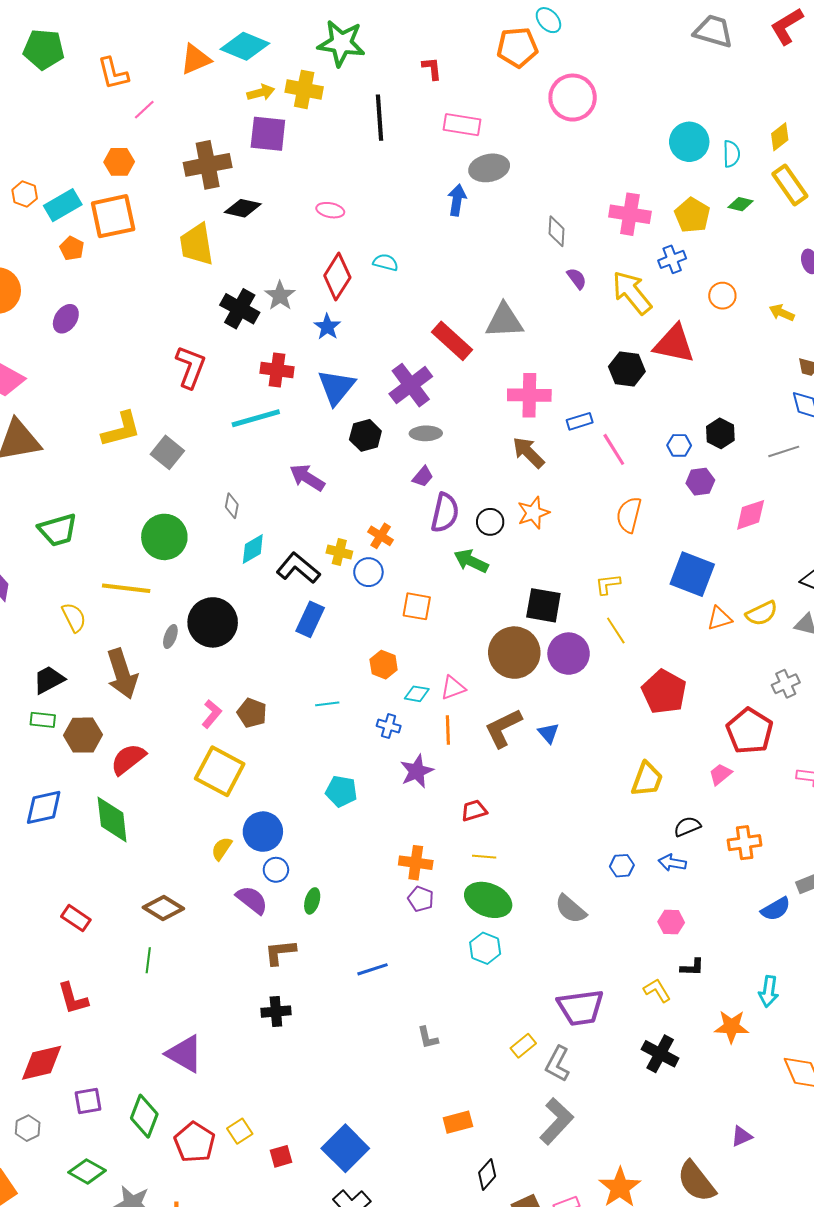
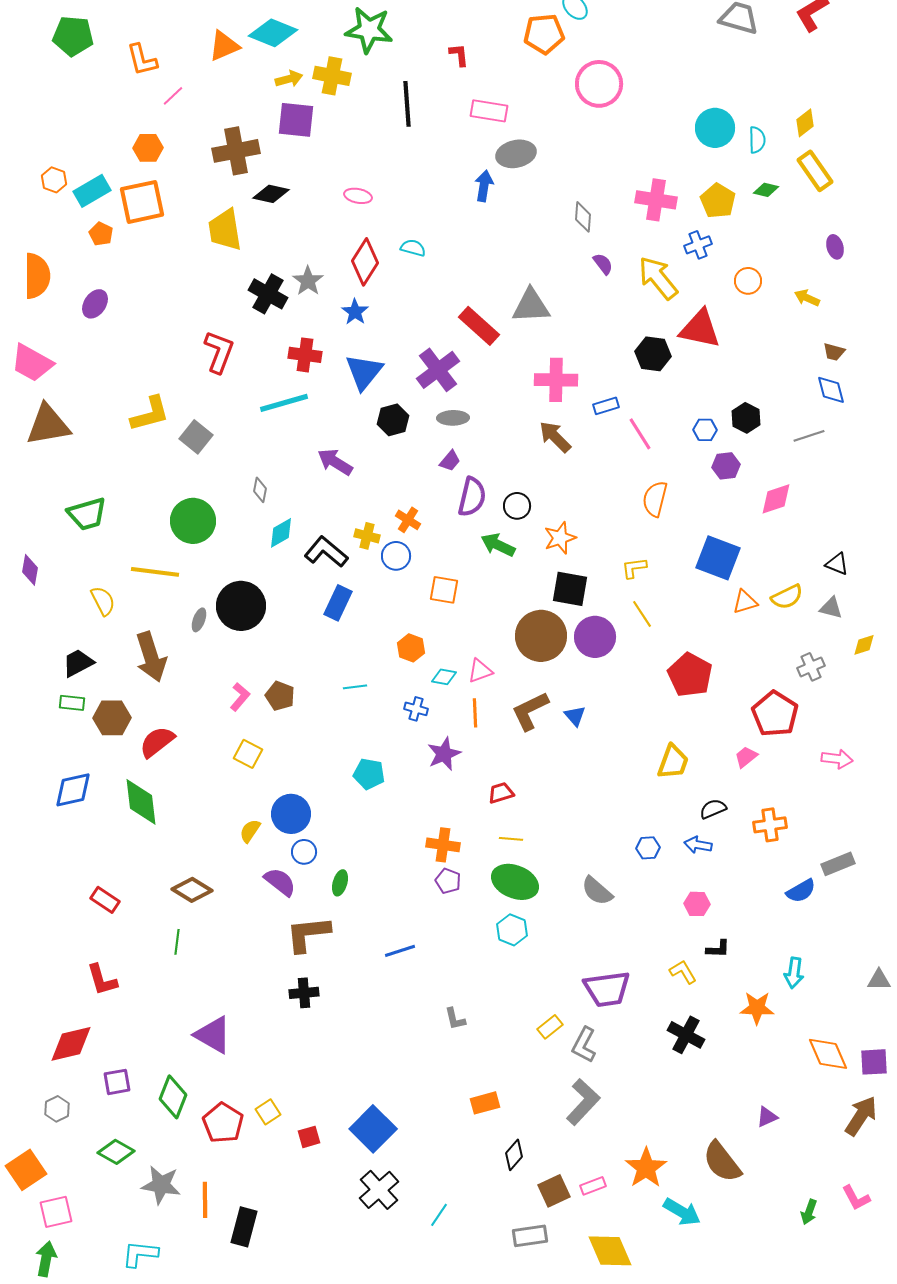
orange star: (533, 513) -> (560, 538), moved
yellow square: (220, 771) -> (248, 754), size x0.6
brown L-shape: (280, 952) -> (308, 934), size x1.4

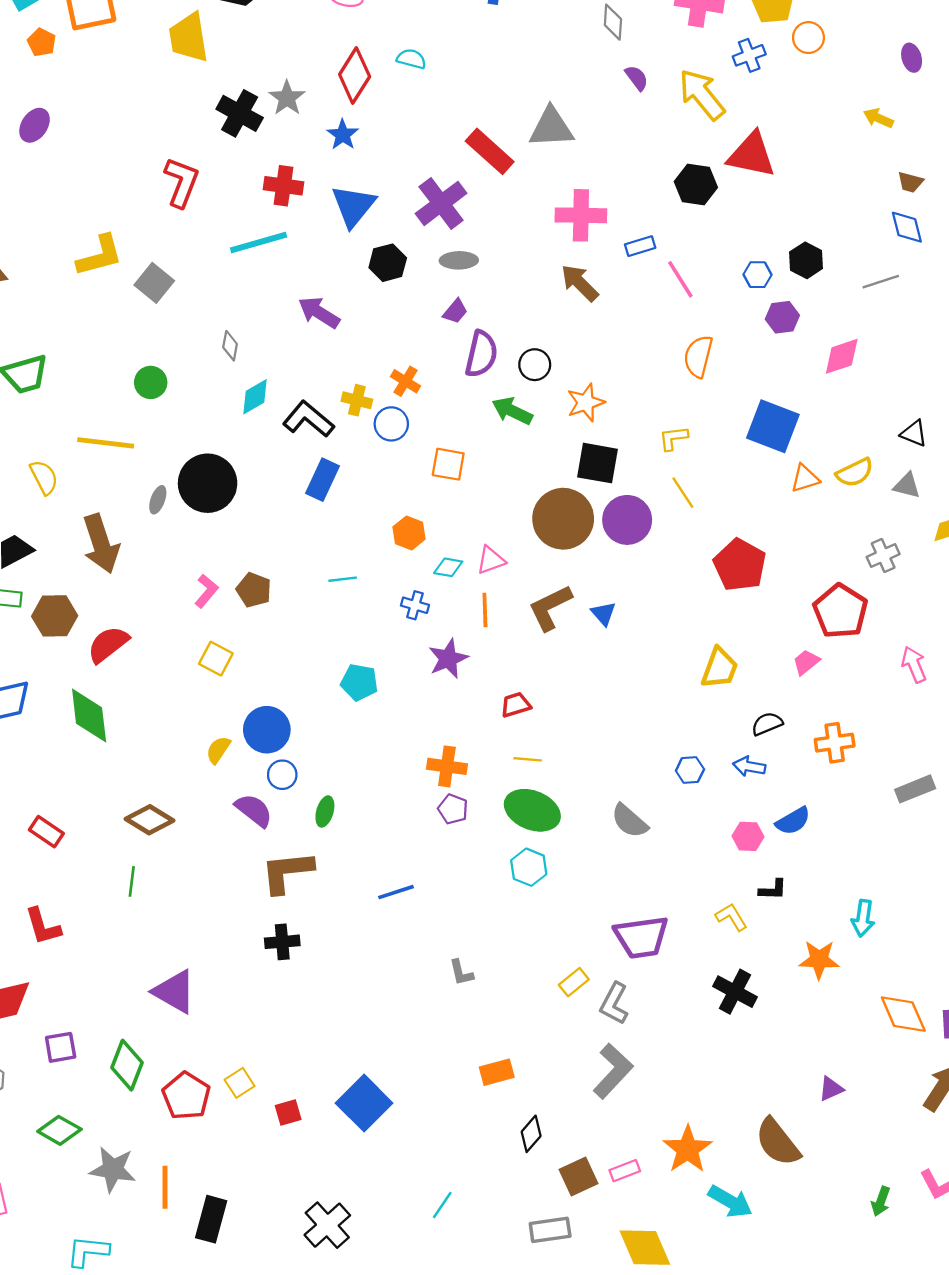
orange circle: (748, 281) -> (808, 38), moved
green circle: (193, 521) -> (151, 382), size x0.6
pink arrow: (837, 759) -> (914, 665), turned -120
blue semicircle: (801, 891) -> (793, 821), moved
black cross: (379, 1190) -> (327, 1225), moved

